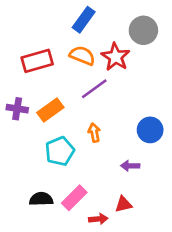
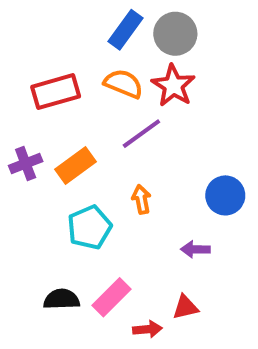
gray circle: (143, 30) -> (175, 34), moved
purple cross: (17, 109) -> (26, 163), turned -30

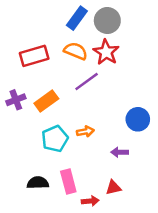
orange arrow: (141, 199) -> (85, 131), moved, turned 91
pink rectangle: (111, 297) -> (68, 181), turned -60

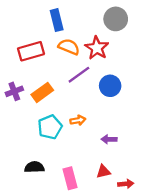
blue rectangle: (77, 18) -> (57, 20), moved, turned -50
gray circle: (107, 21) -> (116, 19), moved
blue circle: (138, 119) -> (110, 86), moved
pink rectangle: (68, 181) -> (70, 178), moved
red arrow: (90, 201) -> (126, 184), moved

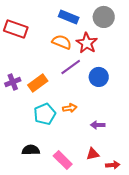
blue rectangle: (57, 20) -> (69, 17), moved, turned -54
red rectangle: (31, 51) -> (16, 29), moved, turned 35
pink rectangle: (70, 178) -> (63, 160), turned -30

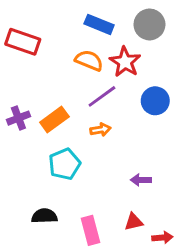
blue circle: (99, 77) -> (155, 101), moved
orange arrow: (70, 108) -> (101, 130), moved
pink rectangle: (63, 160) -> (90, 230), turned 30

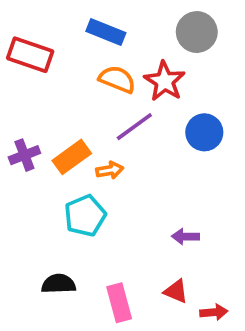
blue rectangle: (99, 24) -> (106, 32), moved
orange arrow: (101, 130) -> (110, 170), moved
red triangle: (134, 222) -> (176, 291), turned 36

